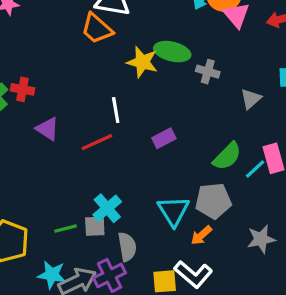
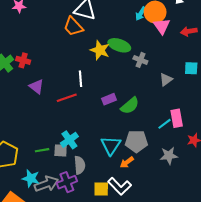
green semicircle: (227, 156) -> (130, 106), moved
gray star: (261, 239) -> (169, 156), moved

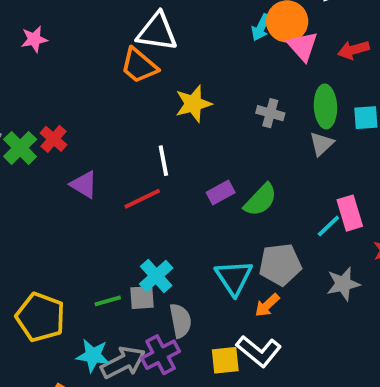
green ellipse: (119, 45) -> (325, 106), moved, turned 75
yellow star: (100, 50) -> (193, 104), turned -30
red cross: (23, 60) -> (54, 139), turned 32

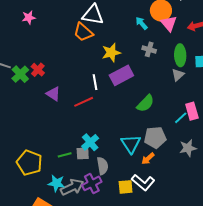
cyan arrow: (261, 27) -> (142, 23), moved, turned 112
gray cross: (270, 113) -> (149, 49), moved
purple rectangle: (221, 192) -> (121, 75), moved, size x1.6

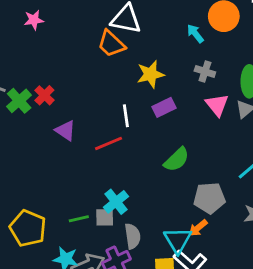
pink triangle: (169, 24) -> (217, 105), moved
purple rectangle: (121, 75) -> (164, 107), size x0.7
green semicircle: (145, 103) -> (177, 160), moved
cyan triangle: (131, 144) -> (178, 240), moved

